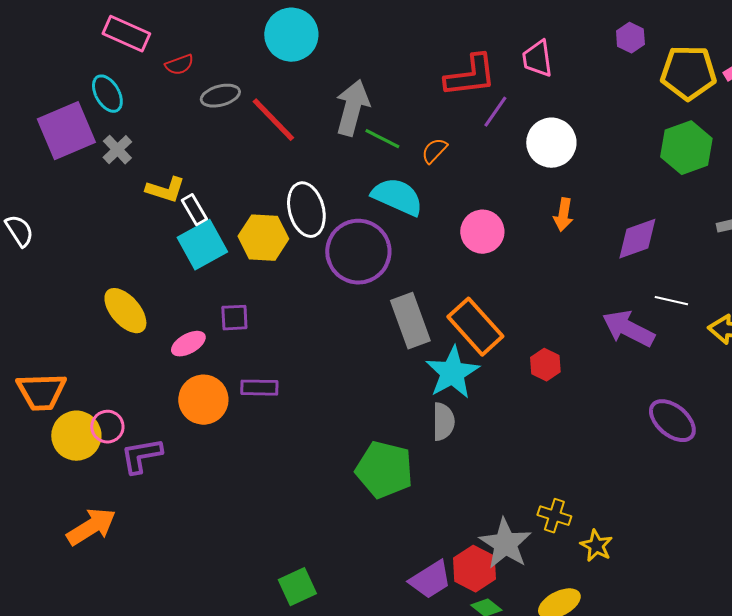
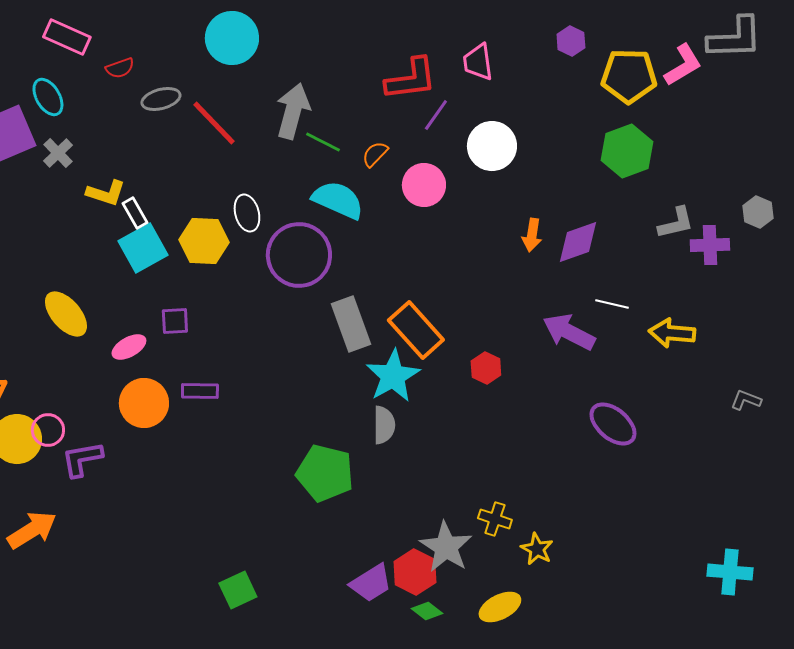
white ellipse: (306, 210) -> (247, 213), size x0.7
orange arrow: (563, 215) -> (532, 235), moved
pink circle: (482, 232) -> (424, 185), moved

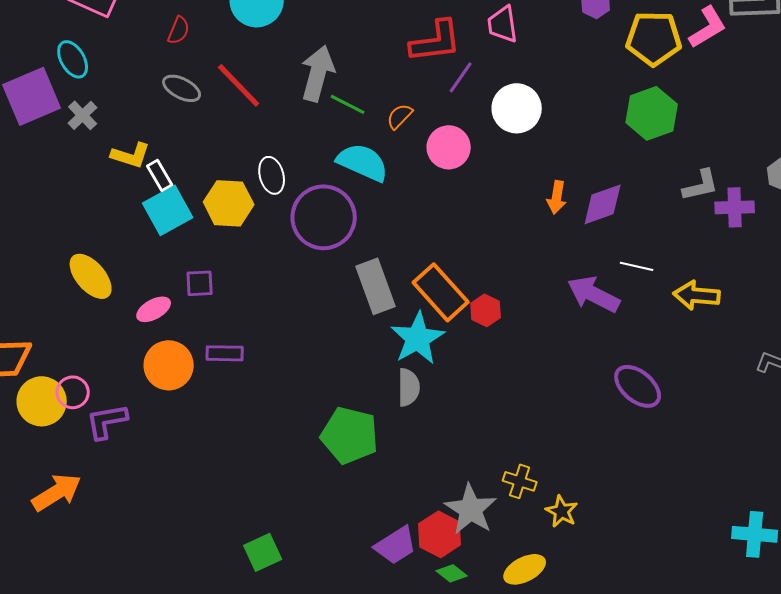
red semicircle: (120, 68) -> (179, 30), moved, turned -48
gray ellipse: (161, 99) -> (182, 88), moved, turned 42
red hexagon: (486, 368) -> (486, 310), moved

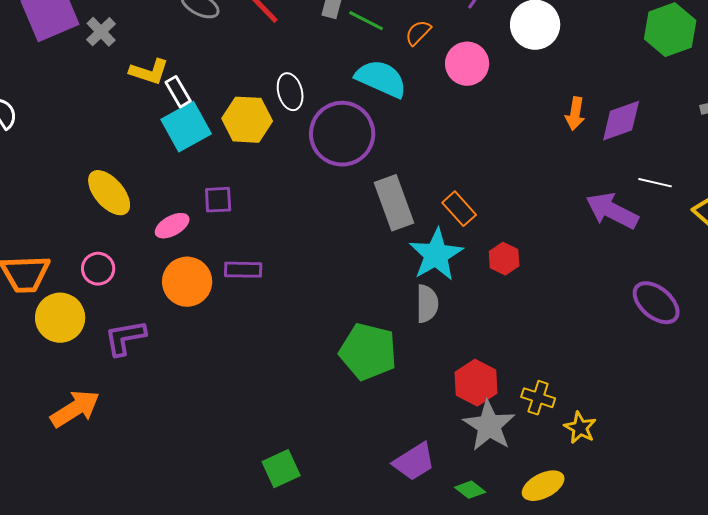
orange rectangle: (441, 292) -> (459, 209), size x0.6
red hexagon: (486, 310) -> (504, 259), moved
pink circle: (73, 392) -> (98, 269), moved
red hexagon: (440, 534) -> (476, 383), moved

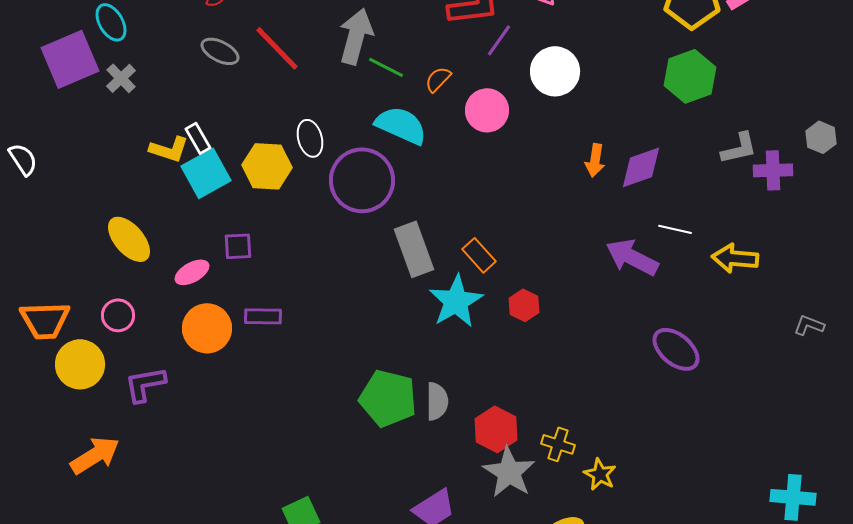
yellow L-shape: (149, 72) -> (169, 149), moved
gray semicircle: (427, 304) -> (437, 401), moved

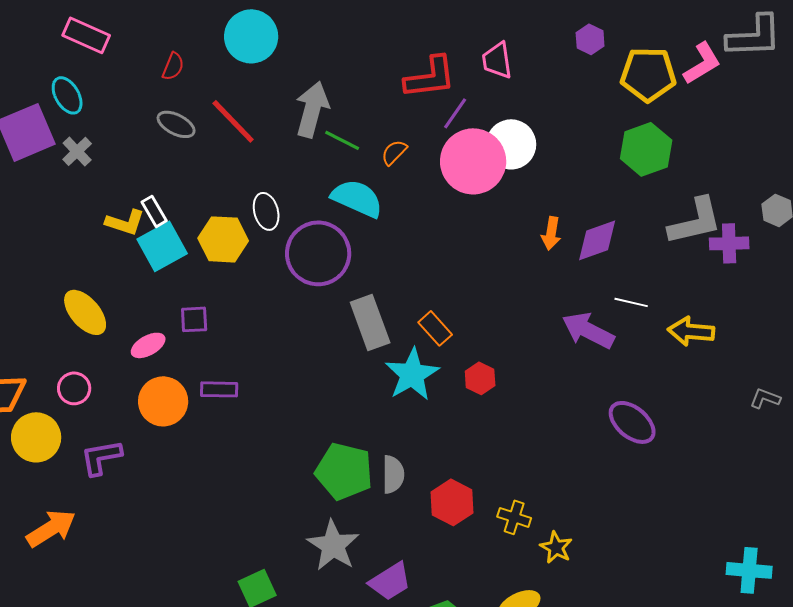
pink circle: (487, 110) -> (473, 161), moved, size x1.5
gray L-shape: (739, 148) -> (695, 221), size x1.5
gray star: (509, 472) -> (333, 545), moved

